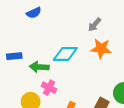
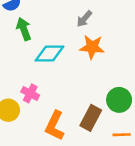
green arrow: (39, 67) -> (24, 29), moved, turned 66

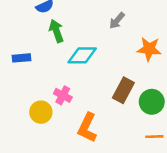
orange star: (92, 47) -> (149, 49), moved
brown rectangle: (91, 118) -> (123, 90), moved

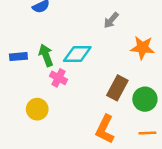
green arrow: (56, 31) -> (46, 55), moved
pink cross: (63, 95) -> (58, 78), moved
orange L-shape: (87, 128) -> (105, 129), moved

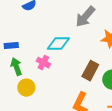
gray arrow: (111, 20) -> (85, 17), size x1.6
green arrow: (46, 55) -> (16, 67), moved

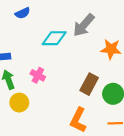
cyan diamond: (58, 44) -> (54, 38), moved

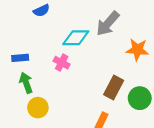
pink cross: (38, 75) -> (62, 63), moved

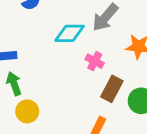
pink cross: (62, 63) -> (95, 61), moved

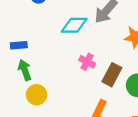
pink cross: (95, 61) -> (87, 62), moved

